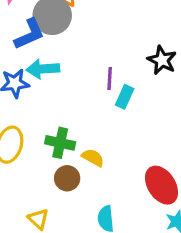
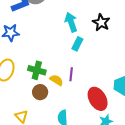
cyan arrow: (43, 69) -> (71, 22), moved, turned 72
purple line: (110, 79) -> (71, 74), moved

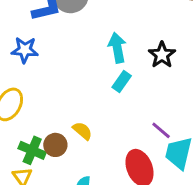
green cross: (37, 70) -> (32, 150), moved
purple line: (71, 74) -> (161, 130), moved, turned -64

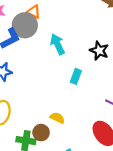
cyan arrow: (117, 48) -> (58, 44), moved

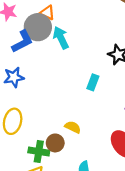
cyan arrow: (58, 44) -> (61, 38), moved

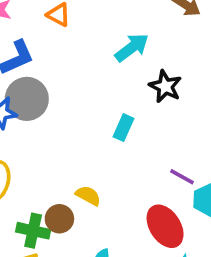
gray circle: (38, 27) -> (27, 99), moved
cyan arrow: (61, 38) -> (132, 48), moved, turned 75

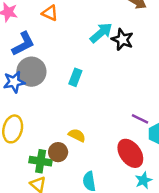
black star: (165, 86) -> (122, 40), moved
cyan rectangle: (124, 128) -> (75, 77), moved

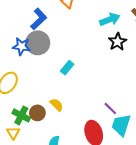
cyan arrow: (101, 33) -> (110, 19), moved
blue L-shape: (23, 44) -> (39, 19), turned -35
cyan rectangle: (75, 77) -> (67, 68), moved

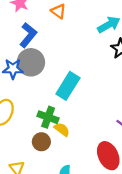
cyan rectangle: (67, 68) -> (68, 86), size x1.6
green cross: (21, 115) -> (48, 117), moved

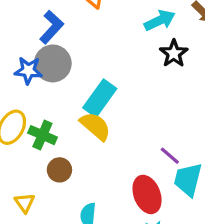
green cross: (48, 117) -> (42, 135), moved
yellow semicircle: (62, 129) -> (95, 126), moved, size x1.5

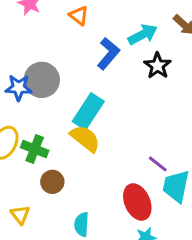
blue L-shape: (52, 27) -> (108, 54), moved

